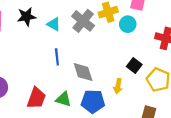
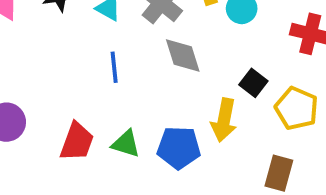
gray diamond: (83, 72) -> (183, 55), moved
yellow arrow: (118, 86) -> (224, 120), size x1.5

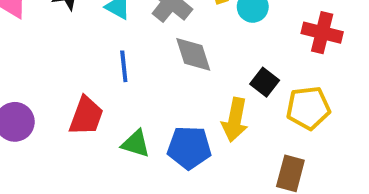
yellow pentagon: (297, 108) -> (308, 108), turned -30
red trapezoid: (77, 142) -> (86, 116), moved

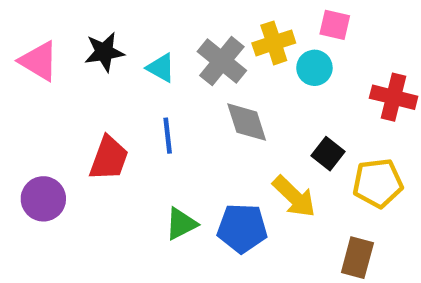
red trapezoid: (86, 116) -> (109, 158), moved
yellow arrow: (235, 120) -> (294, 197), turned -57
green triangle: (136, 144) -> (181, 224), turned -44

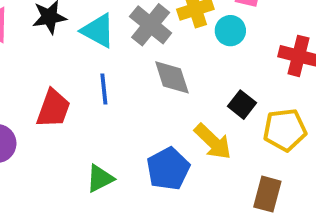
cyan triangle: (161, 68) -> (98, 31), size x1.4
green triangle: (181, 224) -> (100, 179), moved
blue pentagon: (242, 228) -> (168, 169), turned -30

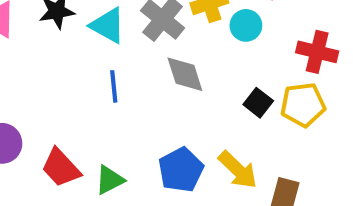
red trapezoid: (53, 108) -> (61, 168), moved, turned 117
yellow pentagon: (285, 130) -> (303, 105), moved
yellow arrow: (213, 142) -> (238, 170), moved

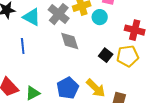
blue line: (114, 86) -> (23, 46), moved

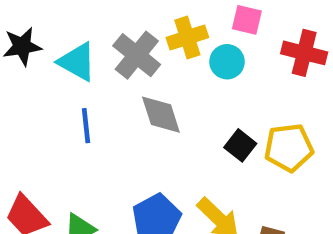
red cross: (135, 30) -> (304, 53), moved
blue line: (23, 46) -> (86, 126), moved

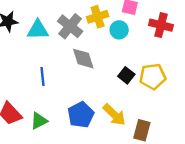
cyan triangle: (77, 62) -> (38, 30), turned -30
blue line: (86, 126) -> (43, 76), moved

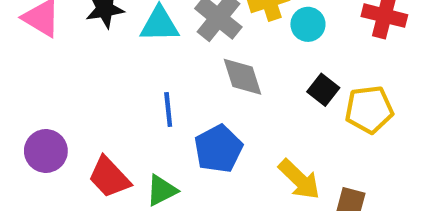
black square: (126, 75) -> (323, 90), moved
blue pentagon: (81, 115) -> (218, 149), moved

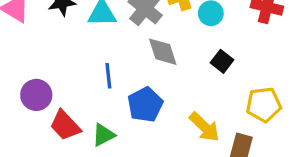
yellow pentagon: (369, 109) -> (264, 105), moved
purple circle: (46, 151) -> (36, 95), moved

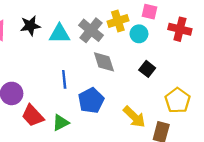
yellow pentagon: (264, 105) -> (178, 100), turned -30

